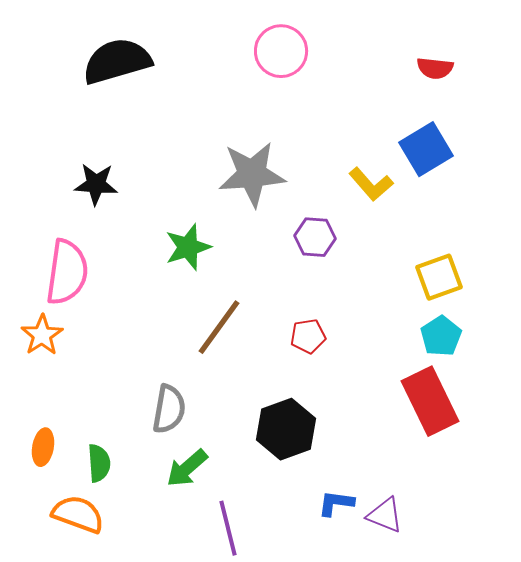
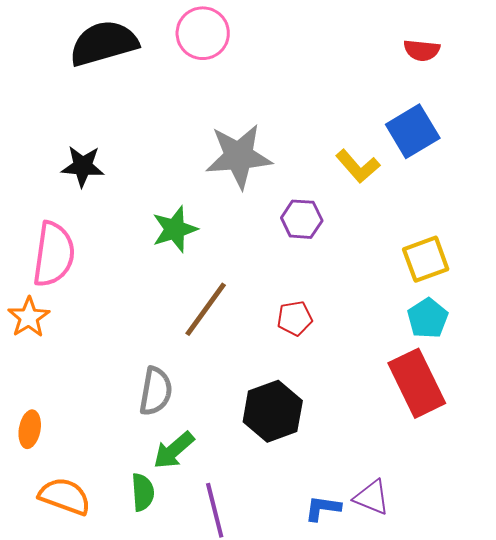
pink circle: (281, 51) -> (203, 33), moved
green semicircle: (99, 463) -> (143, 492), moved
blue L-shape: (336, 503) -> (323, 508), moved

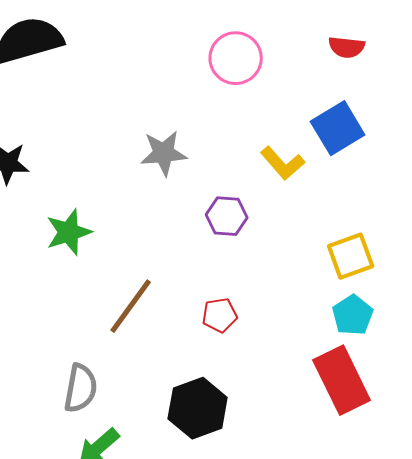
pink circle: (203, 33) -> (236, 58), moved
gray star: (239, 156) -> (164, 153), size x0.7
green star: (175, 229) -> (69, 232), moved

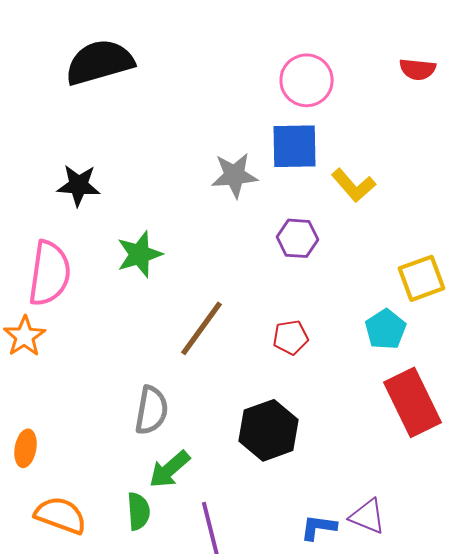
blue square: (338, 128) -> (294, 146), moved, turned 30
cyan pentagon: (353, 315) -> (386, 329), moved

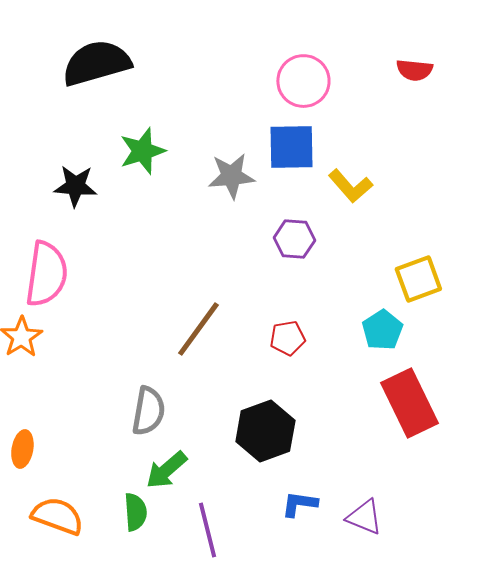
green star: (140, 254) -> (142, 151), moved
blue L-shape: (318, 527) -> (299, 504), moved

